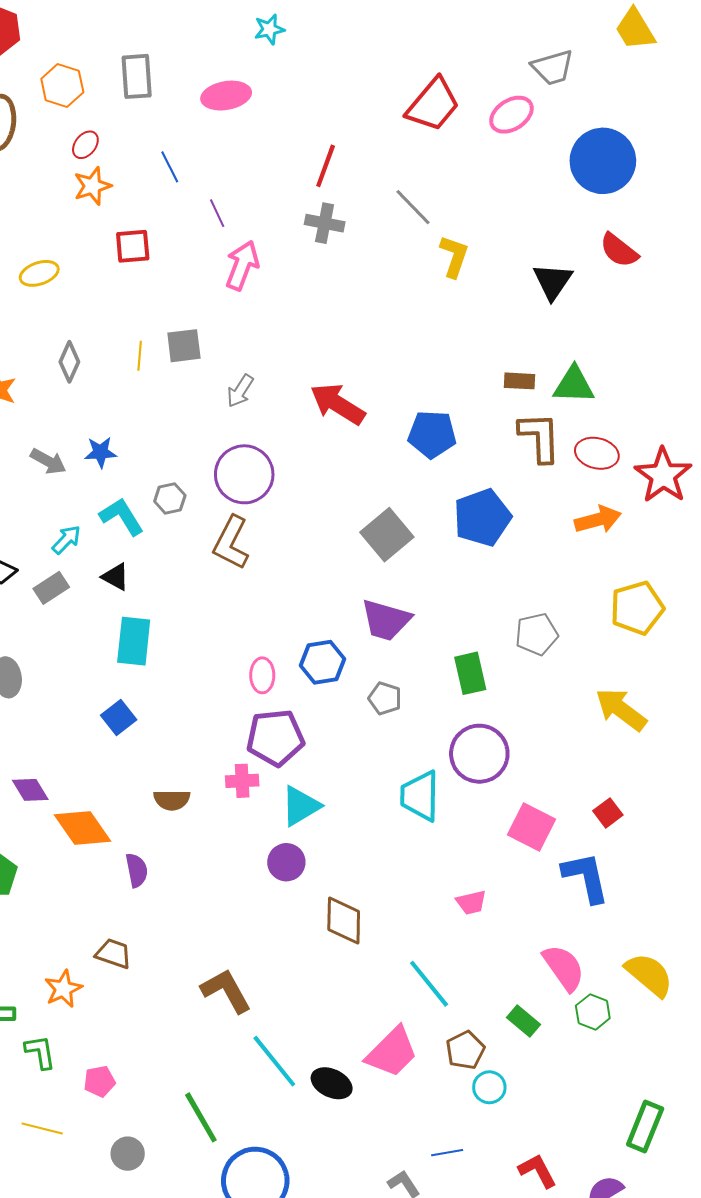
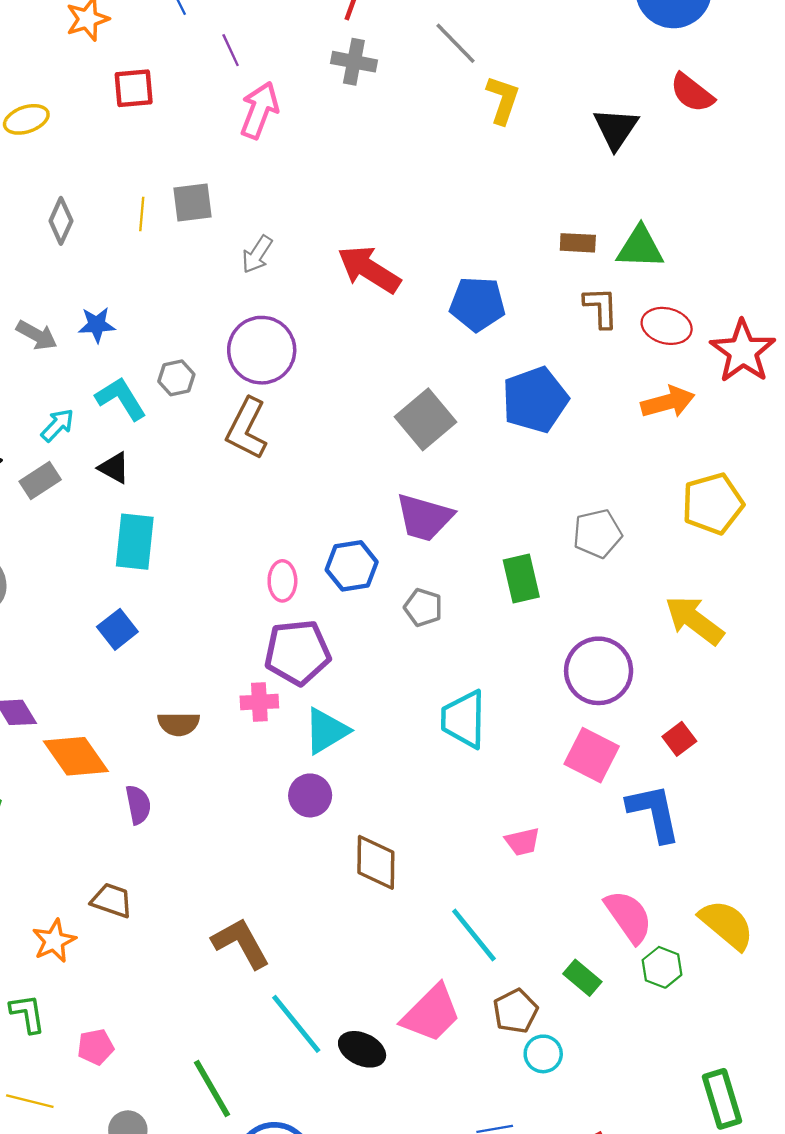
brown L-shape: (540, 437) -> (601, 307), size x0.7
purple circle: (479, 754) -> (599, 671), moved
green rectangle: (645, 1126) -> (722, 1099), turned -39

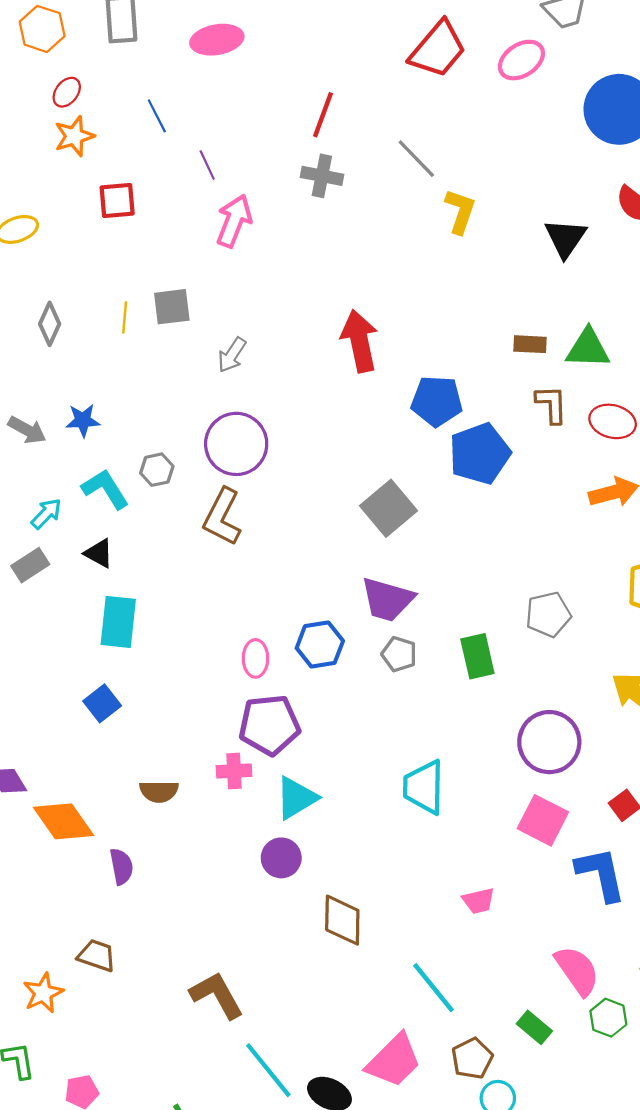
red arrow: (369, 269) -> (359, 341), moved, turned 46
blue pentagon: (535, 400) -> (480, 454), moved
gray pentagon: (423, 607) -> (399, 654), moved

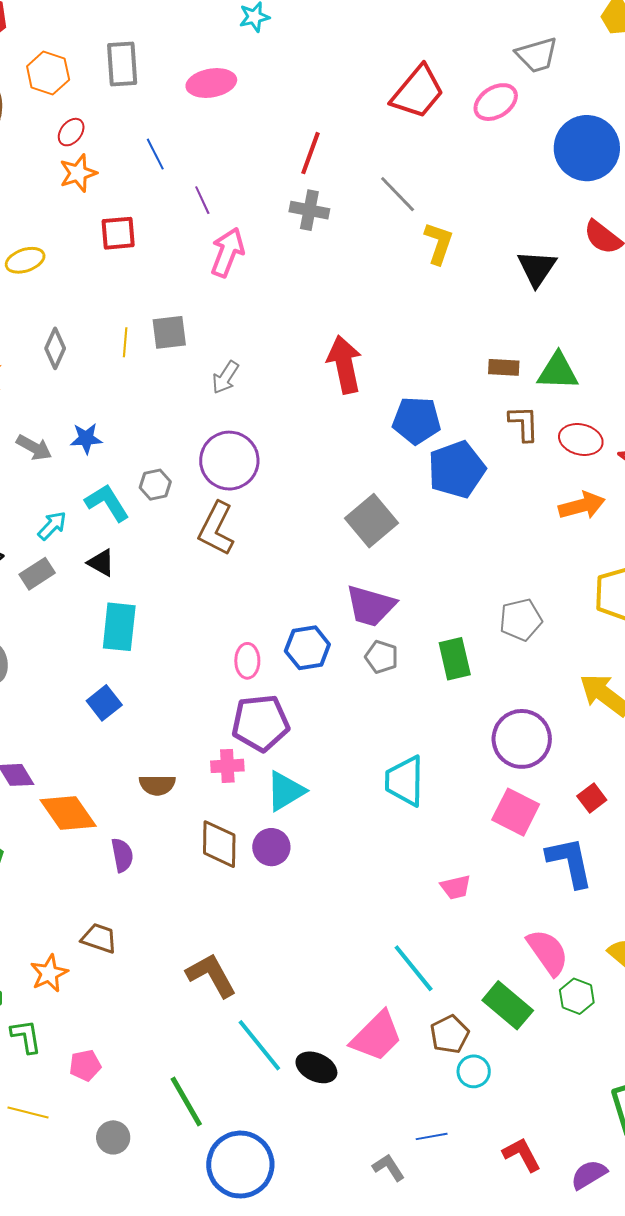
brown diamond: (342, 920) -> (219, 844), moved
green rectangle: (534, 1027) -> (508, 1005), size x1.5

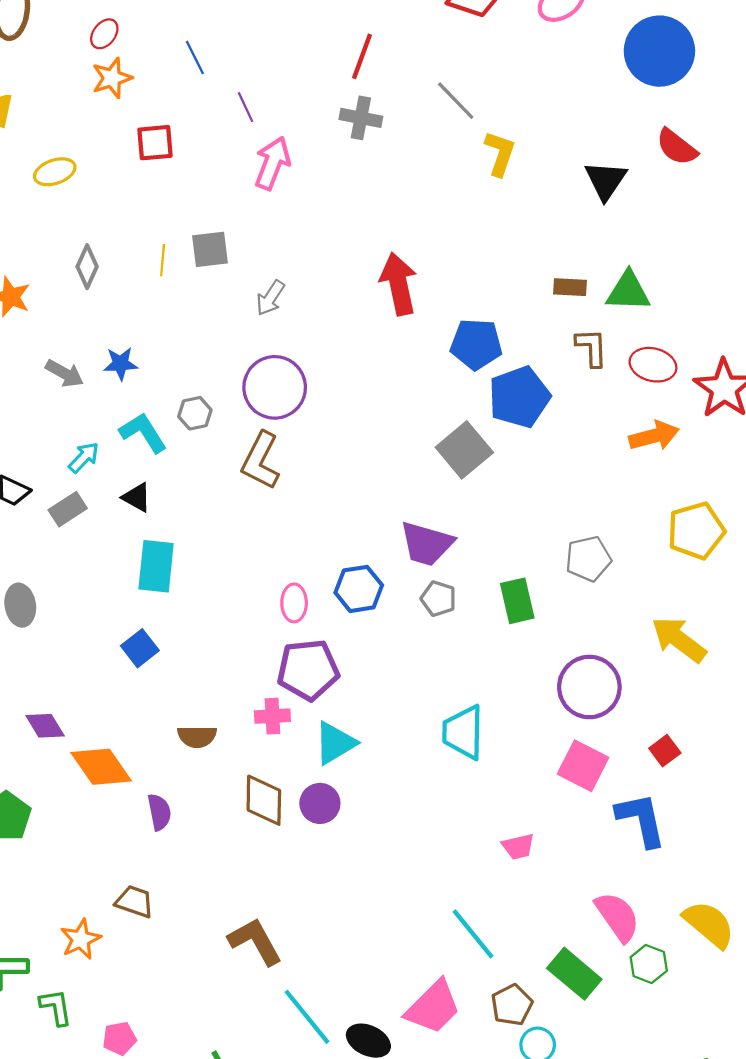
gray square: (372, 521) -> (464, 450), moved

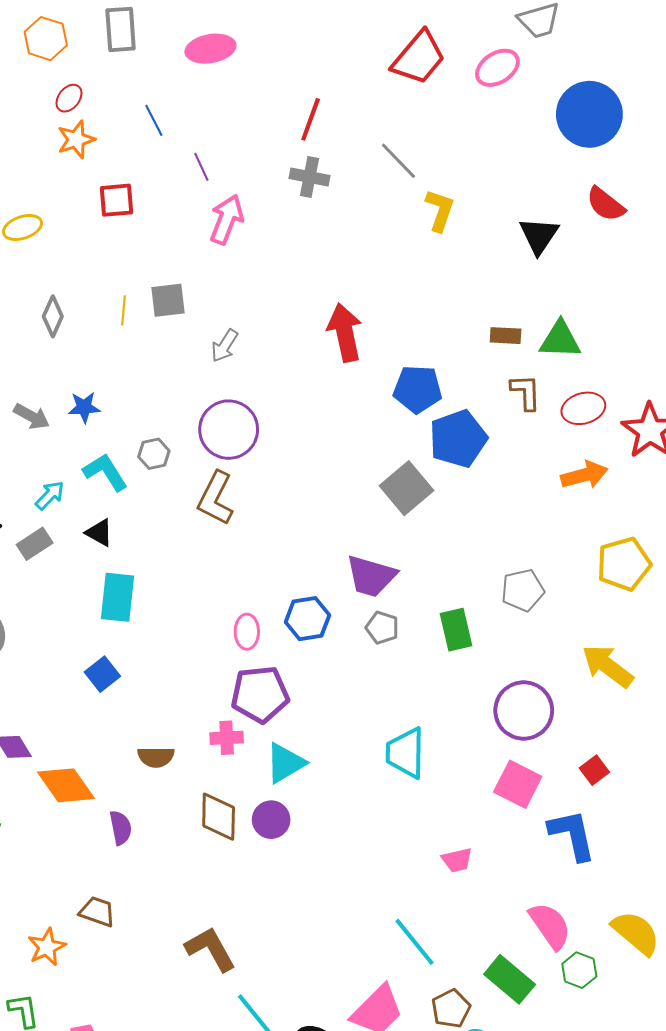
red ellipse: (653, 365) -> (583, 408), turned -30

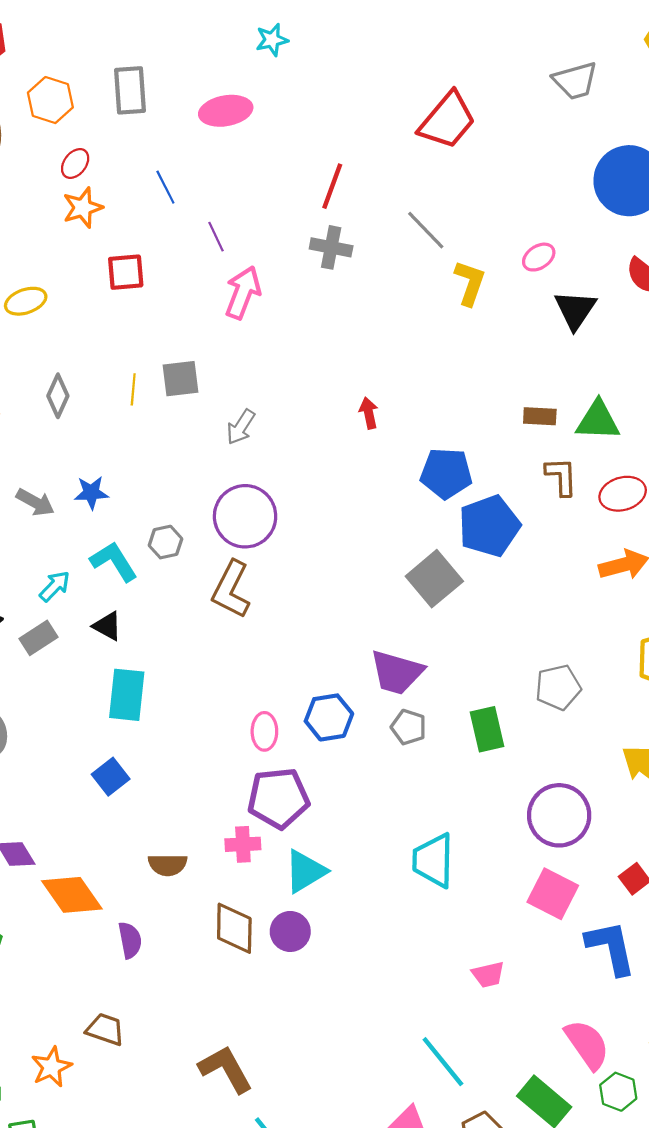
pink ellipse: (497, 68) -> (539, 257), moved, size x0.7
red arrow: (345, 333) -> (369, 413), size x0.5

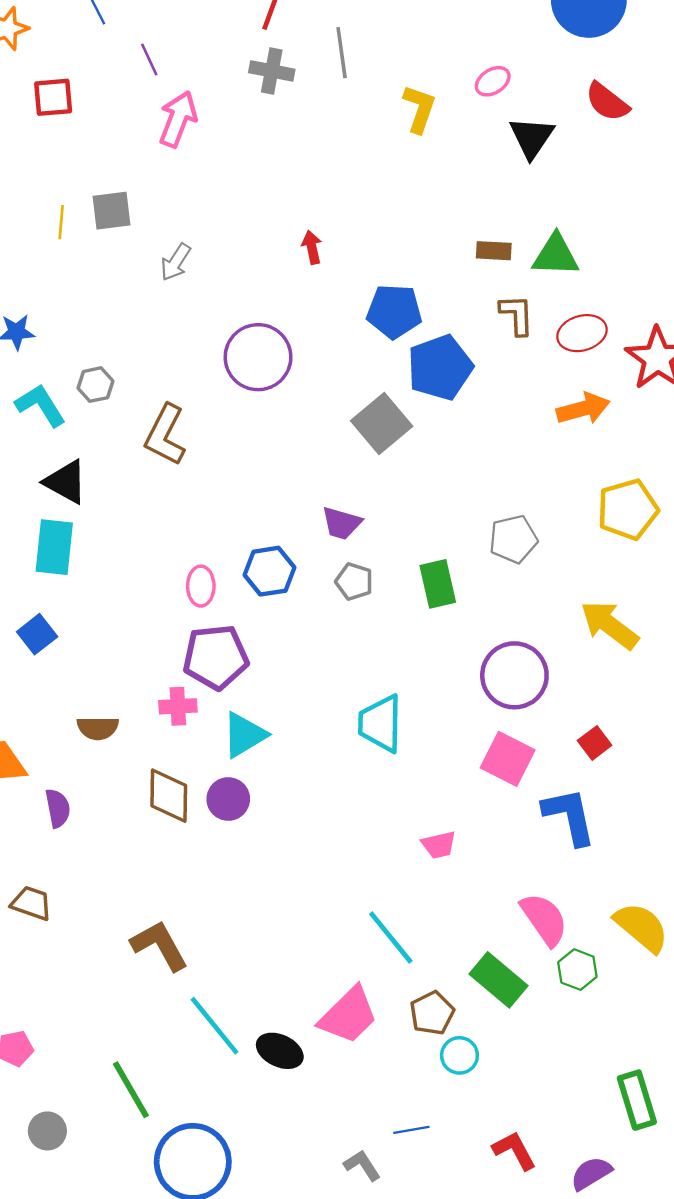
gray line: (426, 230) -> (342, 53), moved, turned 36
purple circle: (245, 516) -> (258, 357), moved
black triangle: (107, 626) -> (66, 482), moved, size x1.4
purple trapezoid: (397, 672) -> (342, 523), size x0.7

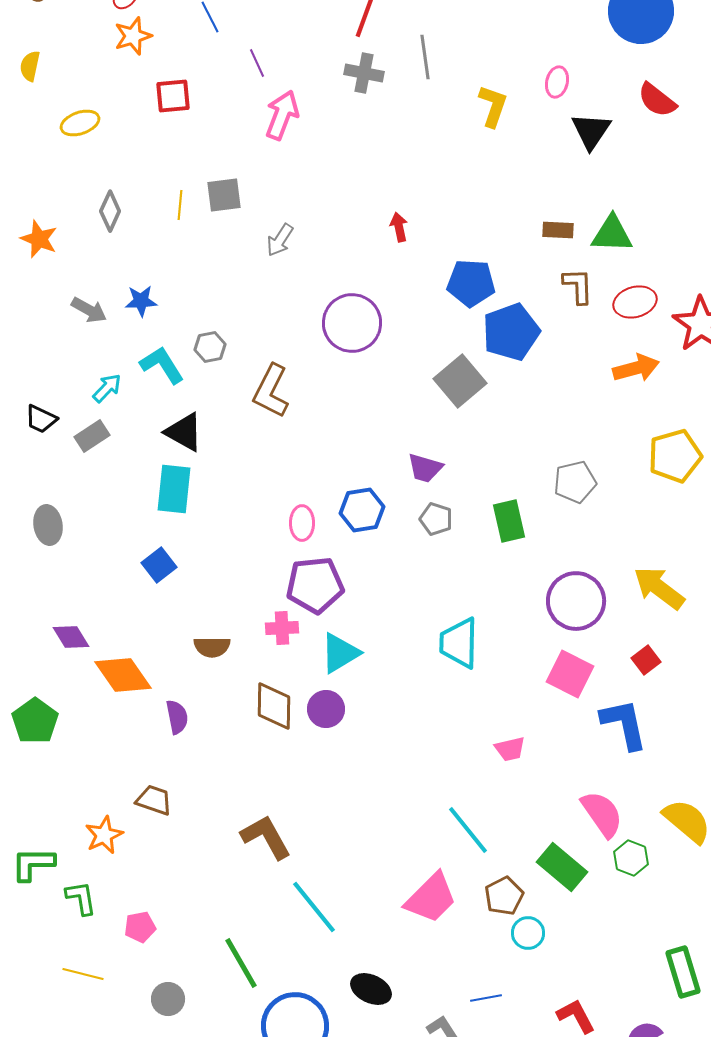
pink ellipse: (493, 81) -> (557, 82), turned -44
yellow arrow: (609, 625) -> (659, 588), moved
black ellipse: (280, 1051) -> (371, 989), moved

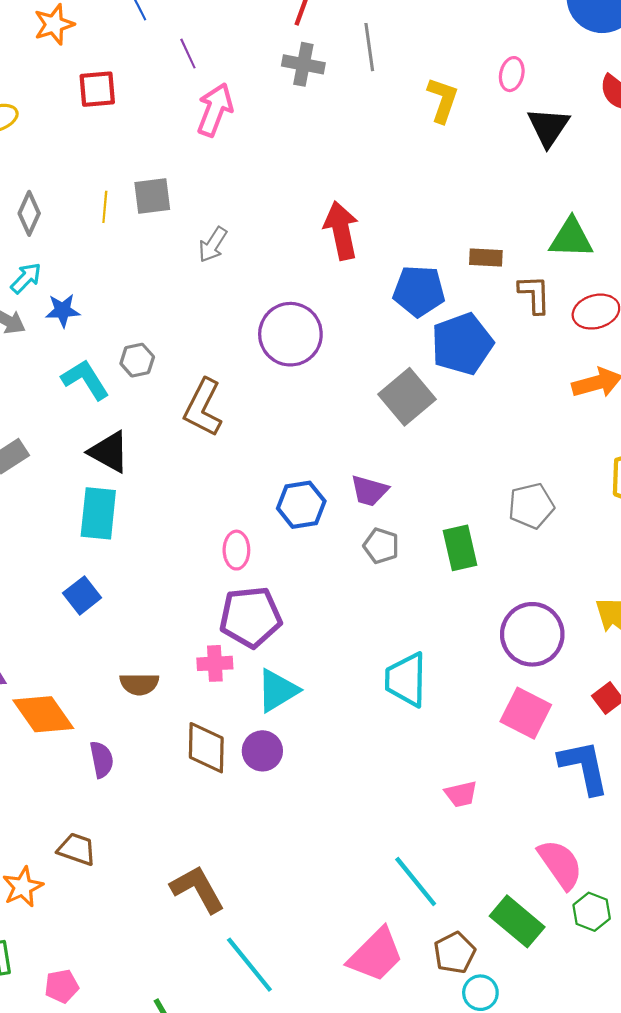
red arrow: (399, 227) -> (341, 231), size x1.8
brown rectangle: (558, 230) -> (486, 258), moved
cyan arrow: (107, 388) -> (26, 278), moved
blue hexagon: (362, 510) -> (301, 505), moved

